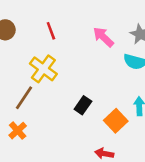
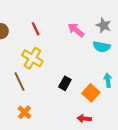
brown line: (24, 98) -> (20, 82), turned -54
orange cross: (18, 131) -> (24, 112), moved

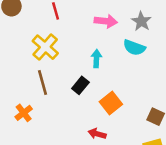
pink arrow: (76, 30) -> (106, 21), turned 138
cyan arrow: (108, 80) -> (96, 59), moved
brown line: (20, 82) -> (42, 82), moved

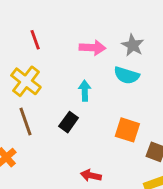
orange square: (111, 103) -> (127, 130), moved, turned -30

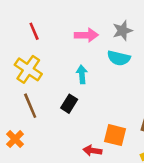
gray star: (133, 45) -> (123, 31), turned 30
orange square: (127, 130) -> (115, 135), moved

